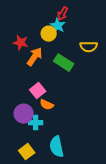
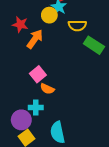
yellow semicircle: (89, 47) -> (77, 25), moved
green rectangle: (64, 63) -> (94, 45), moved
purple circle: (24, 114) -> (21, 120), moved

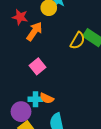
yellow semicircle: (77, 25) -> (78, 41), moved, turned -60
orange semicircle: (47, 89) -> (47, 98), moved

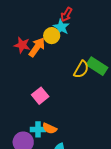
orange arrow: (34, 31) -> (37, 47), moved

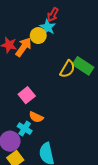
orange semicircle: (50, 128) -> (36, 117), moved
cyan cross: (38, 129) -> (25, 129), turned 32

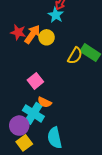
yellow circle: (38, 36) -> (47, 37), moved
cyan cross: (25, 129) -> (33, 113), size x1.5

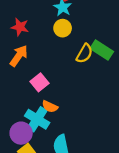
orange arrow: (32, 34) -> (19, 56), moved
yellow circle: (47, 37) -> (63, 28), moved

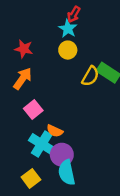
pink square: (39, 82) -> (33, 109), moved
purple circle: (21, 133) -> (62, 155), moved

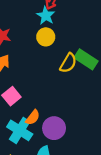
orange semicircle: (55, 131) -> (33, 117), turned -77
purple circle: (62, 155) -> (54, 128), moved

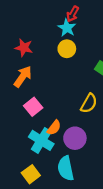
yellow semicircle: (68, 63) -> (89, 103), moved

